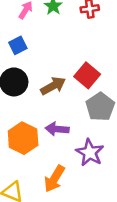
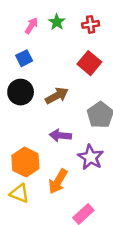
red square: (87, 75) -> (89, 63), moved
orange hexagon: (23, 138) -> (25, 162), moved

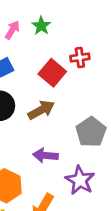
red cross: (91, 24) -> (80, 58), moved
red square: (89, 63) -> (52, 73), moved

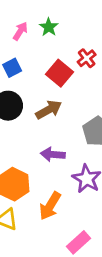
red cross: (80, 58) -> (87, 58), turned -30

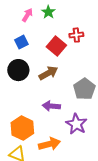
red cross: (87, 58) -> (76, 35), turned 32
orange arrow: (50, 206) -> (49, 144), turned -135

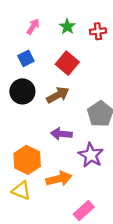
green star: (48, 12) -> (67, 27), moved
red cross: (76, 35) -> (98, 31), moved

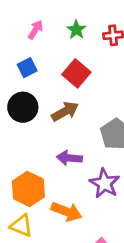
orange arrow: (59, 179) -> (67, 212), turned 35

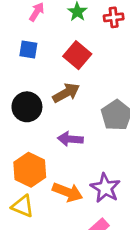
blue square: (27, 68) -> (28, 50), turned 36
black circle: (23, 107) -> (27, 107), moved
purple star: (105, 183) -> (105, 188), moved

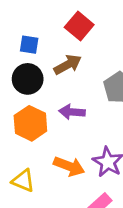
blue square: (28, 50) -> (29, 45), moved
orange hexagon: (30, 170) -> (30, 123), moved

